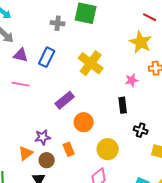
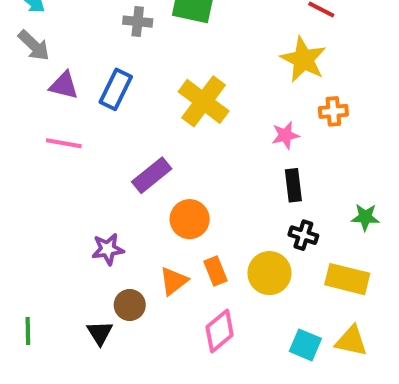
black rectangle: (123, 105) -> (293, 185), moved
orange rectangle: (69, 149) -> (216, 271), moved
yellow circle: (108, 149) -> (269, 273), moved
orange triangle: (26, 153) -> (174, 281), moved
brown circle: (47, 160) -> (130, 305), moved

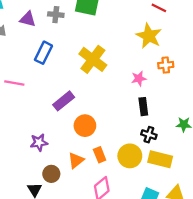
purple triangle: (64, 85) -> (28, 19), moved
yellow rectangle: (347, 279) -> (160, 159), moved

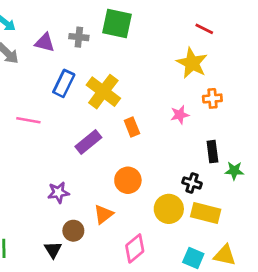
yellow cross: (93, 59) -> (103, 92), moved
black rectangle: (143, 107) -> (212, 152), moved
orange circle: (85, 126) -> (128, 180), moved
orange rectangle: (100, 155) -> (132, 127), moved

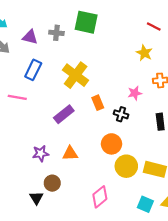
yellow star: (192, 63) -> (144, 53), size x0.7
blue rectangle: (64, 83) -> (33, 70), moved
orange circle: (128, 180) -> (111, 144), moved
black cross: (192, 183) -> (121, 114), moved
orange triangle: (103, 214) -> (70, 153), moved, turned 35

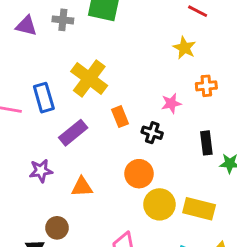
blue rectangle: (33, 70) -> (44, 98), moved, turned -42
purple star: (41, 153) -> (41, 171), moved

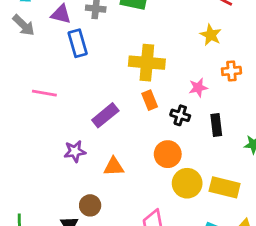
yellow cross: (89, 79) -> (147, 63), moved, turned -32
blue rectangle: (44, 98) -> (78, 43), moved
black rectangle: (206, 143) -> (216, 125), moved

